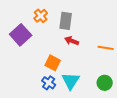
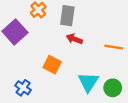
cyan triangle: (71, 81) -> (88, 82), moved
blue cross: (49, 83) -> (23, 88), moved

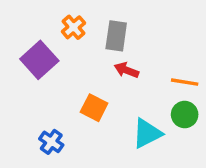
cyan triangle: (88, 82) -> (147, 133), turned 30
green circle: (113, 88) -> (185, 115), moved

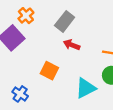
orange cross: (73, 27) -> (26, 16), moved
gray rectangle: (116, 36) -> (65, 21), turned 30

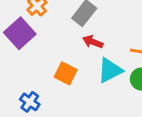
cyan triangle: (86, 88) -> (110, 70), moved

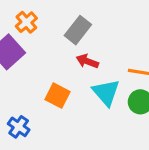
cyan triangle: (110, 70) -> (106, 92), turned -44

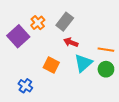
orange cross: (26, 22) -> (38, 23), moved
cyan triangle: (106, 92) -> (83, 63), turned 30

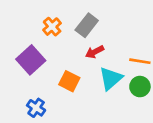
purple square: (18, 36) -> (31, 60), moved
red arrow: (71, 42) -> (95, 52), turned -48

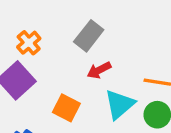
orange cross: (52, 27) -> (29, 43), moved

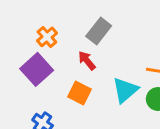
red arrow: (99, 70) -> (87, 61), moved, turned 78

